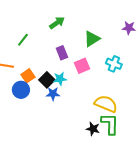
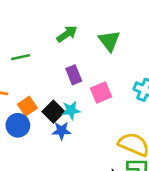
green triangle: (92, 39) -> (109, 41), moved, turned -36
green line: (23, 40) -> (21, 57), turned 40

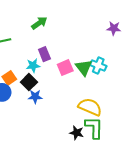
green triangle: (109, 41) -> (84, 68), moved
cyan star: (71, 110) -> (33, 65), moved

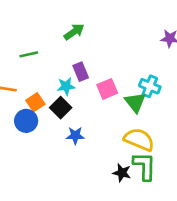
green triangle: (84, 68) -> (135, 102), moved
blue star: (35, 97) -> (75, 136), moved

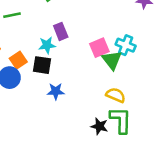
pink square: (107, 89) -> (99, 48), moved
black square: (61, 108) -> (42, 65), turned -36
yellow semicircle: (139, 140) -> (116, 95), size x0.7

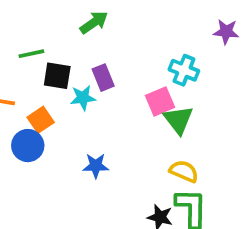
cyan cross: (126, 45) -> (184, 70), moved
black square: (42, 65) -> (57, 76), moved

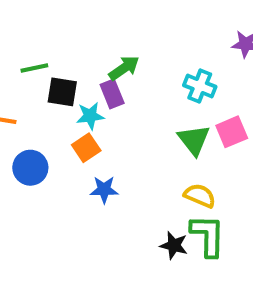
green arrow: (94, 22) -> (124, 68), moved
pink square: (160, 101) -> (232, 132), moved
orange square: (41, 120) -> (86, 148), moved

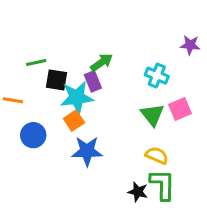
cyan star: (90, 116) -> (77, 97), size x1.6
blue star: (104, 190) -> (87, 151), size x1.5

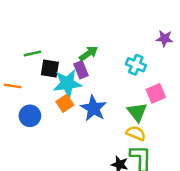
green triangle: (152, 115) -> (137, 112), moved
blue star: (87, 151) -> (93, 108), moved, turned 30

